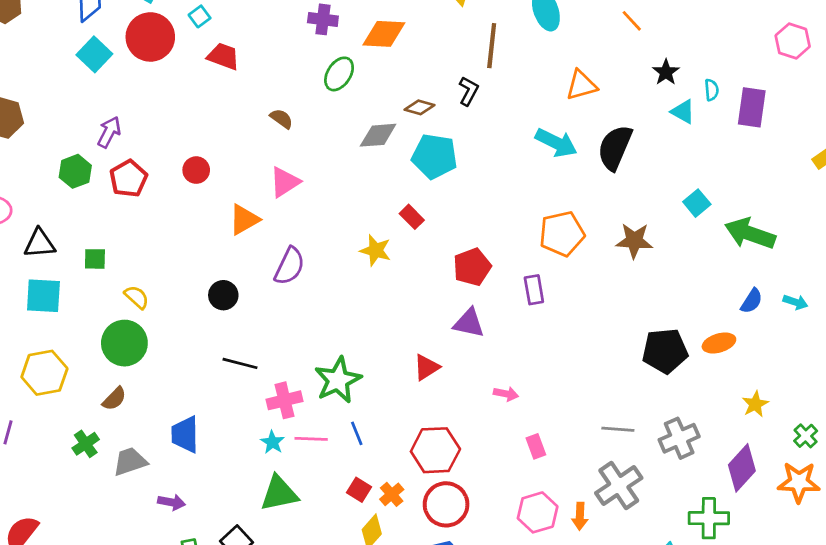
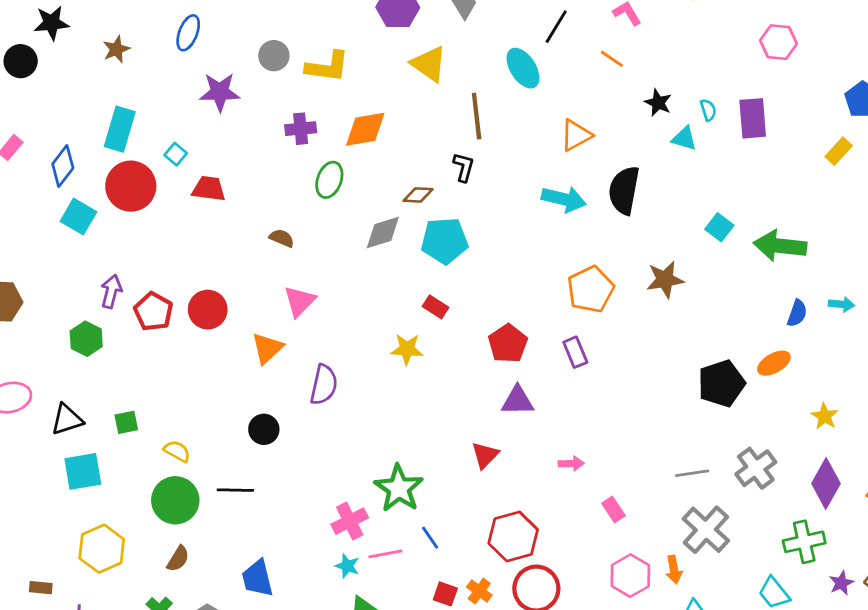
red circle: (196, 170) -> (208, 310), size x1.4
red pentagon: (128, 178) -> (153, 312), moved
black line: (240, 363) -> (235, 490), moved

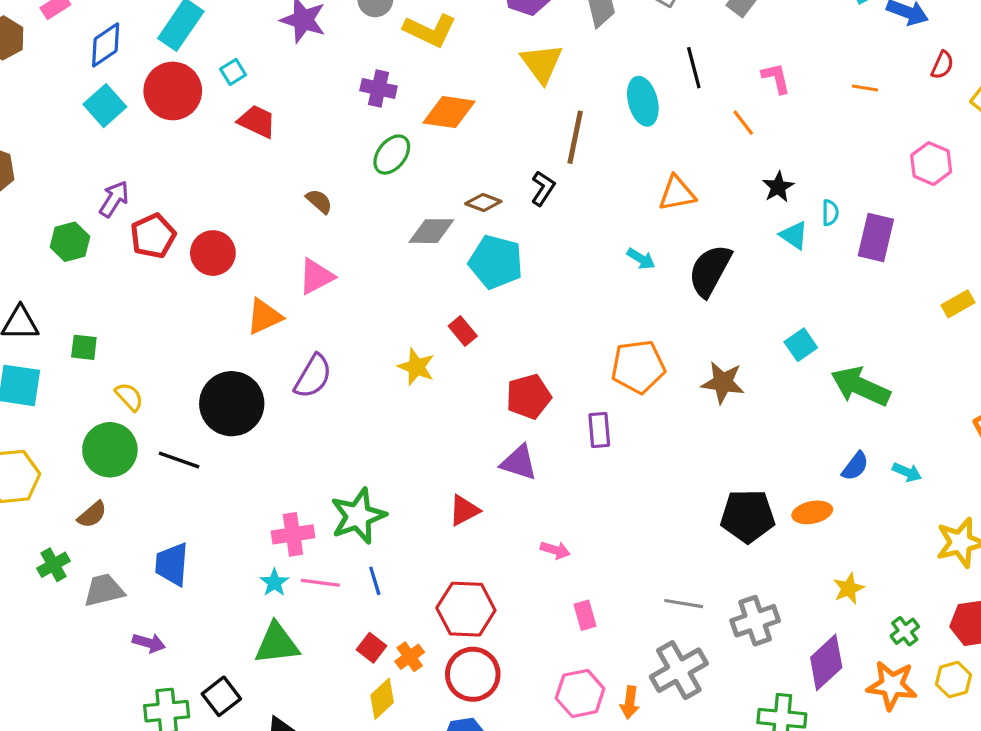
black line: (556, 27) -> (694, 68), turned -64
cyan arrow: (564, 199) -> (641, 259), size x0.6
black circle: (264, 429) -> (232, 404), size x1.8

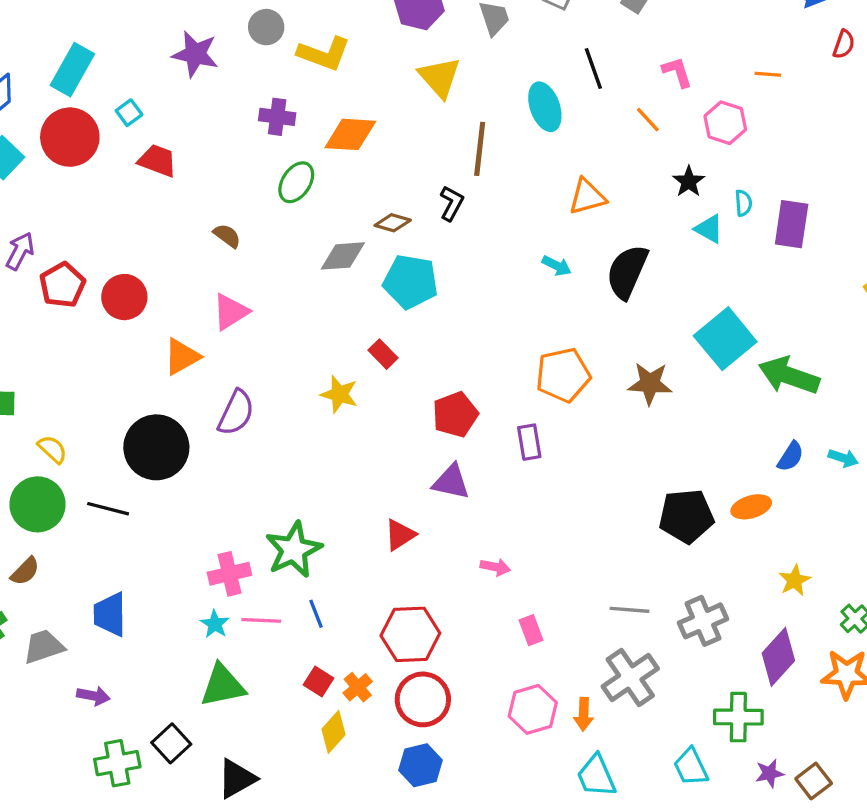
pink hexagon: (931, 164) -> (725, 123), moved
cyan square: (801, 345) -> (725, 339), size x1.8

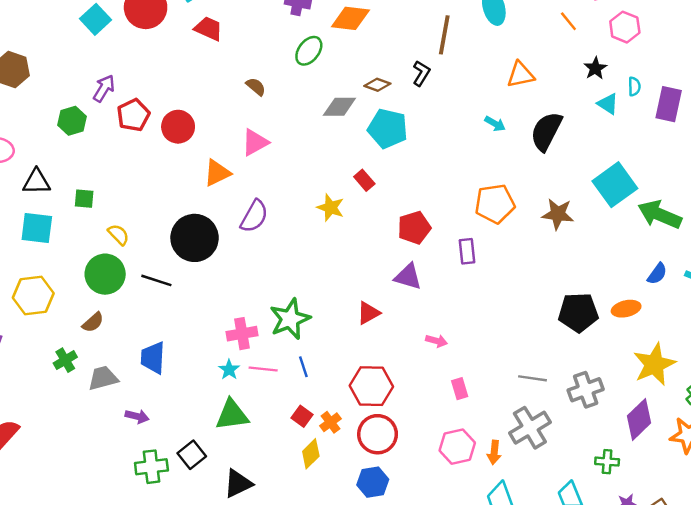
yellow star: (795, 580) -> (654, 364), size x1.8
green cross: (738, 717) -> (607, 462), size x0.7

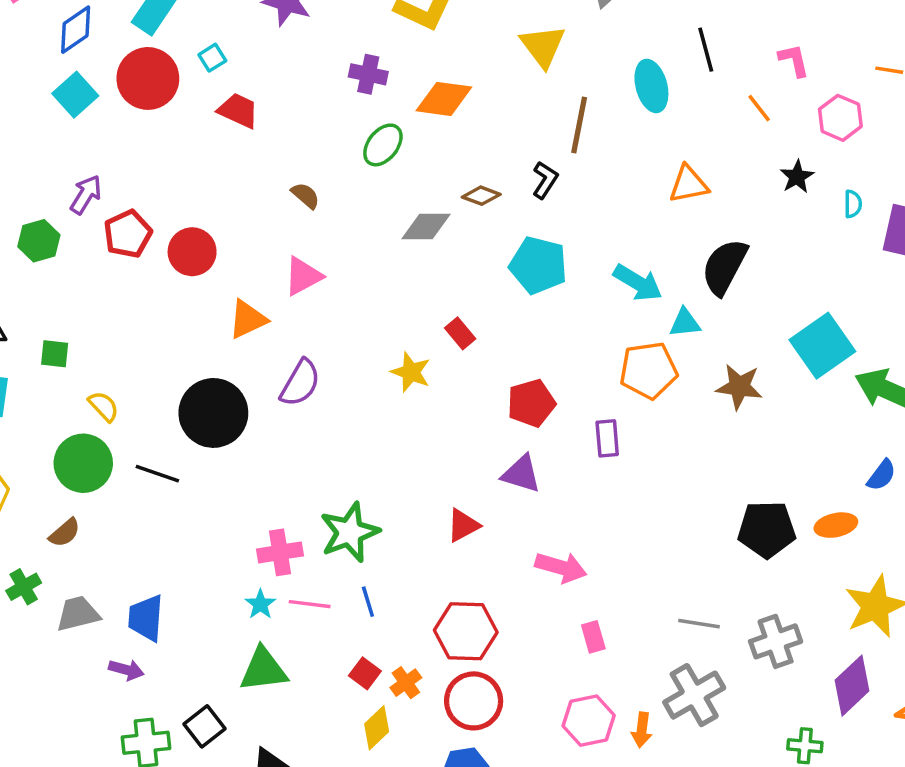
cyan triangle: (608, 104) -> (685, 323), moved, turned -40
cyan arrow: (495, 124) -> (638, 283), moved, size x1.6
cyan pentagon: (388, 129) -> (538, 265), moved
pink arrow: (436, 341) -> (561, 567), size x1.6
blue trapezoid: (153, 358) -> (146, 618), moved

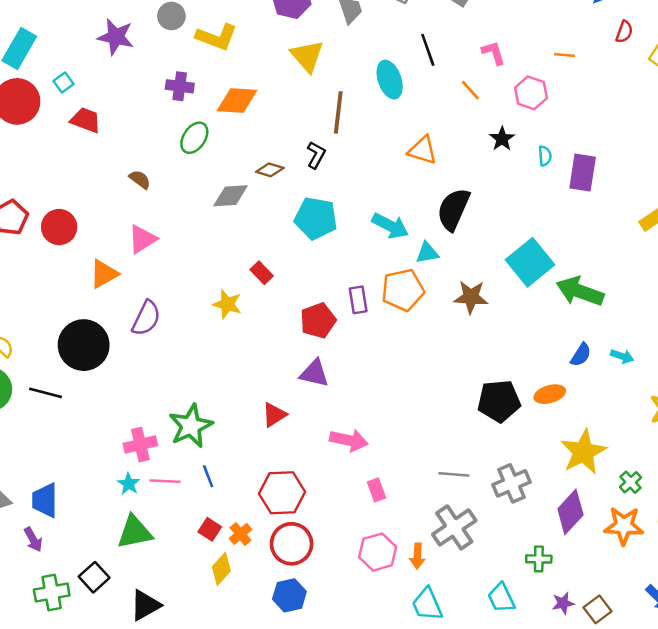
orange triangle: (689, 184) -> (422, 150), turned 32
purple rectangle: (607, 438) -> (358, 300), moved
purple arrow: (126, 670) -> (33, 540), turned 50

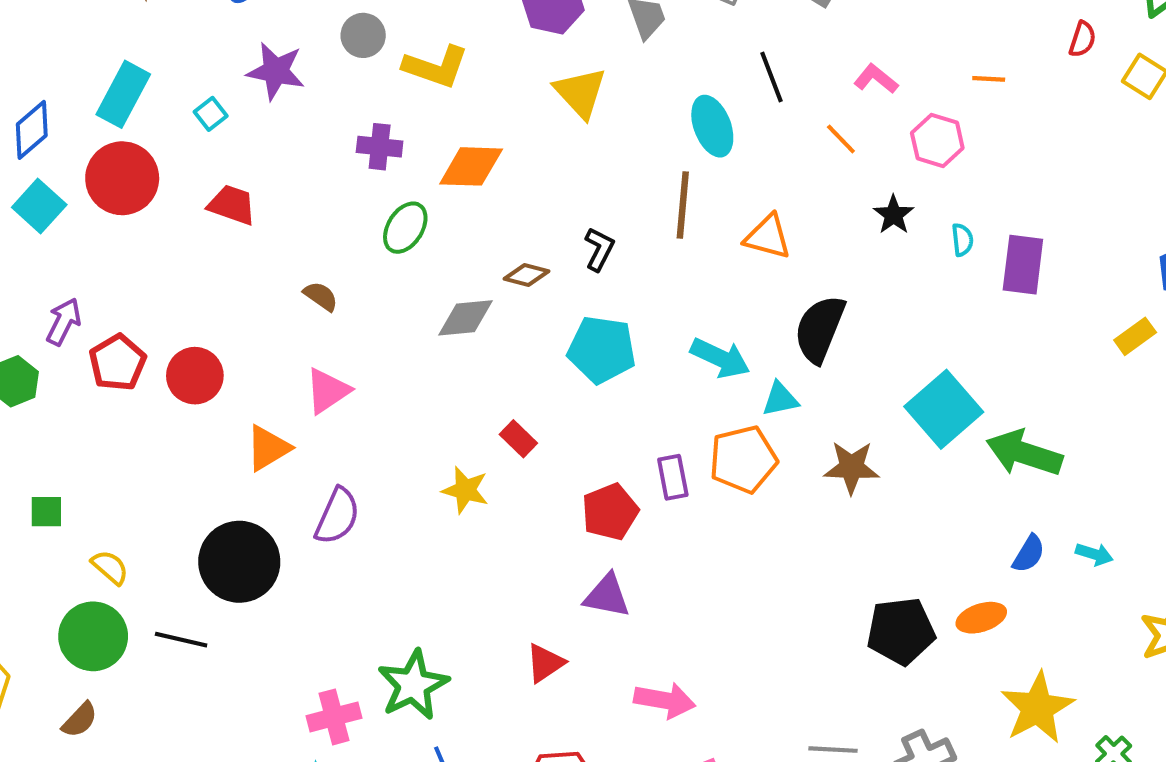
pink L-shape: (494, 53) -> (876, 79), turned -32
cyan square: (64, 83) -> (211, 114), moved
brown line: (338, 112) -> (683, 205), moved

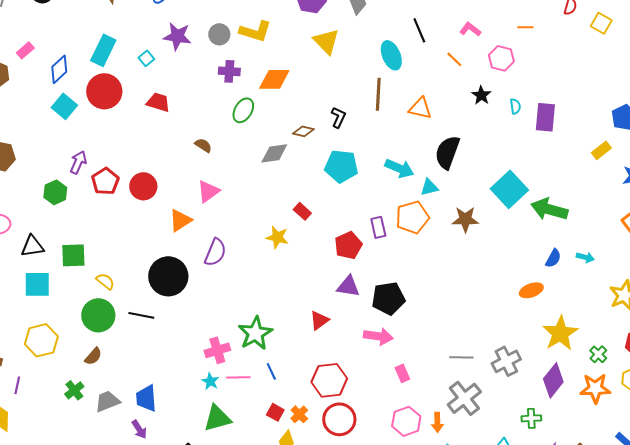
gray circle: (363, 35) -> (219, 34), moved
green square: (46, 512) -> (73, 255), size x1.5
black pentagon: (901, 631) -> (388, 298), moved

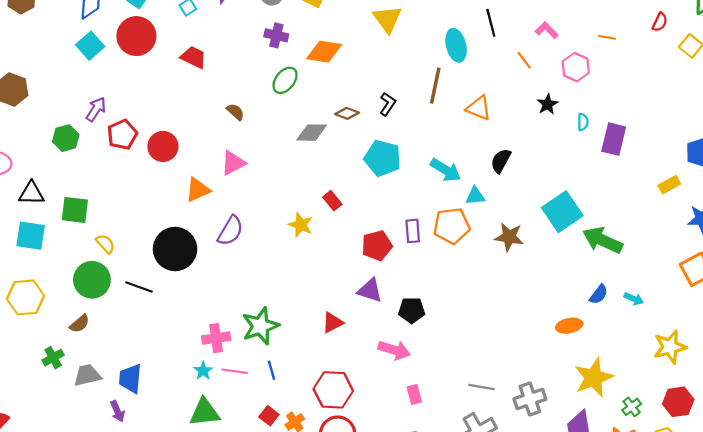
black semicircle: (447, 152) -> (501, 161), size x0.7
black pentagon: (388, 298) -> (412, 310), size x0.7

